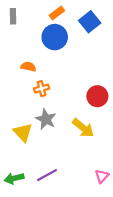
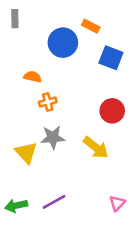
orange rectangle: (57, 13) -> (91, 26), moved, turned 64
blue square: (90, 22) -> (111, 58), moved, turned -30
gray star: (46, 119) -> (53, 137), turned -30

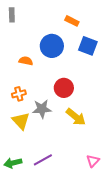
blue circle: (63, 43) -> (52, 46), moved
orange cross: (48, 102) -> (19, 94), moved
red circle: (112, 111) -> (64, 88), moved

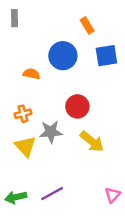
orange rectangle: (72, 21) -> (87, 25), turned 32
blue square: (88, 46) -> (106, 56), turned -30

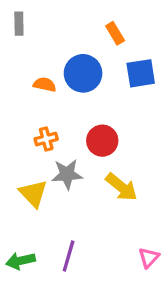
orange semicircle: (31, 74) -> (45, 85), moved
orange cross: (23, 114) -> (46, 139), moved
purple line: (52, 194) -> (69, 256), turned -45

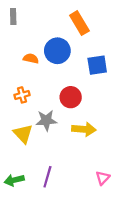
orange rectangle: (115, 33) -> (79, 23), size x1.5
blue square: (141, 73) -> (97, 65), moved
orange cross: (46, 139) -> (22, 95), moved
yellow arrow: (121, 187) -> (84, 129), turned -35

